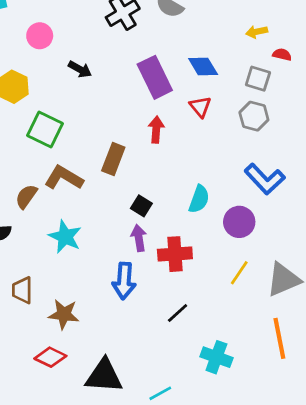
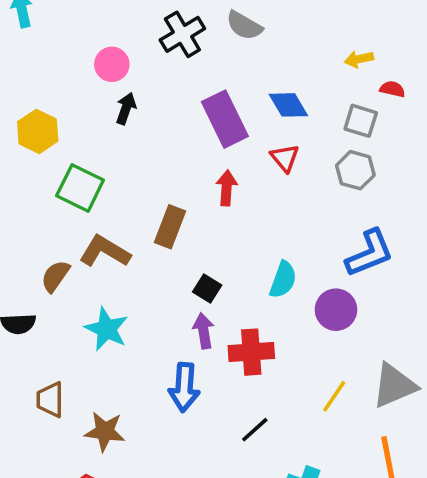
pink circle: (40, 36) -> (112, 64), moved
black arrow: (80, 69) -> (126, 108), turned -100
blue L-shape: (265, 179) -> (370, 253), turned -69
yellow line: (239, 273) -> (334, 396), moved

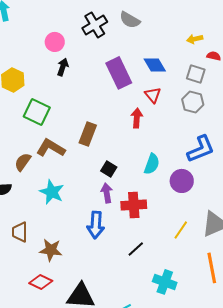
red arrow: (227, 188) -> (137, 118), moved

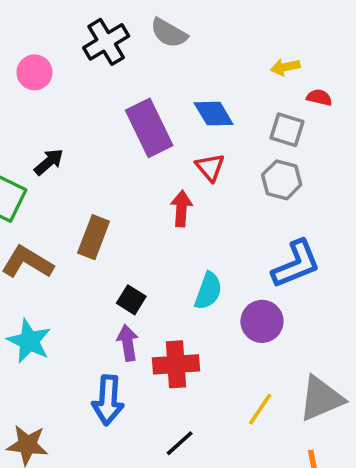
black arrow: (63, 67) -> (49, 162), moved, turned 30

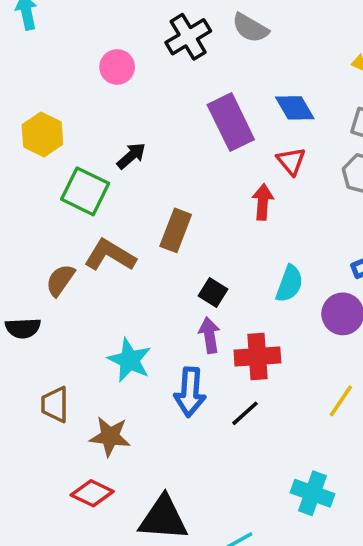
cyan star: (29, 341) -> (130, 360), moved
black line: (180, 443) -> (245, 413), moved

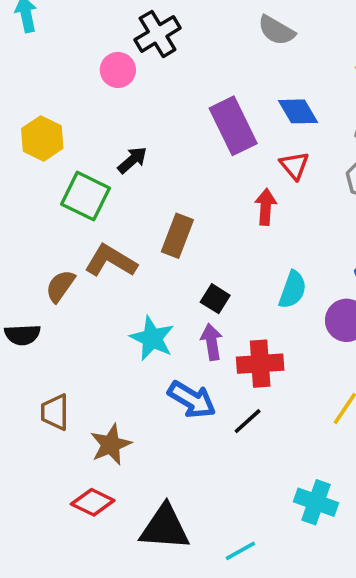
gray semicircle: (250, 28) -> (276, 30), moved
black cross: (188, 37) -> (158, 34), moved
cyan star: (130, 360) -> (152, 338), moved
blue arrow: (190, 392) -> (192, 400), turned -63
brown star: (110, 436) -> (111, 445), turned -30

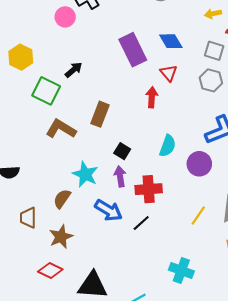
brown semicircle: (60, 286) -> (62, 199), moved

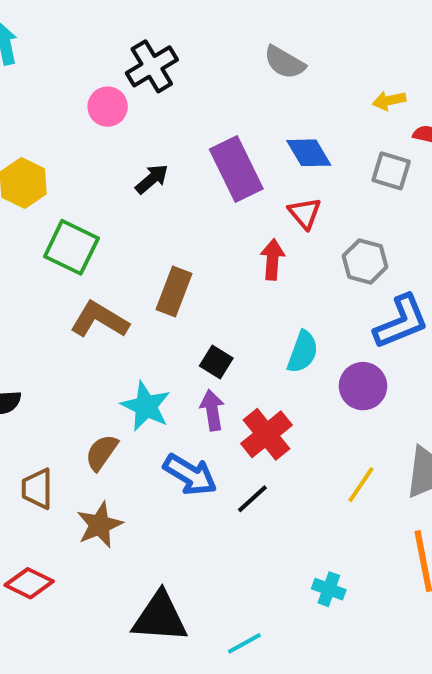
black arrow: (74, 70) -> (152, 179), moved
gray hexagon: (211, 80) -> (365, 261), moved
red cross: (149, 189) -> (266, 434), turned -35
red diamond: (50, 270) -> (29, 583), moved
cyan cross: (181, 270) -> (329, 589), size x0.7

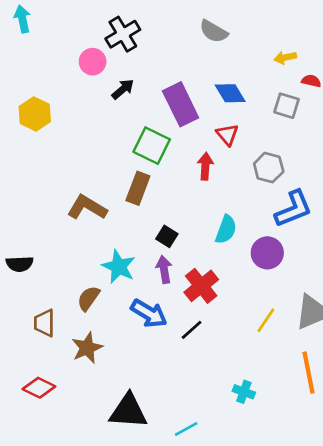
black arrow: (152, 179) -> (123, 89), moved
green square: (71, 247) -> (152, 146), moved

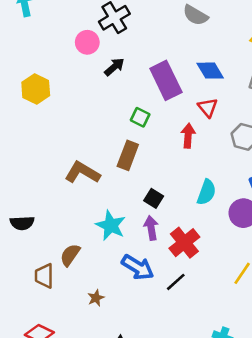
green square: (152, 146) -> (140, 117), size x0.6
brown semicircle: (88, 298) -> (70, 255), moved
brown star: (87, 348) -> (96, 298), moved, size x0.6

